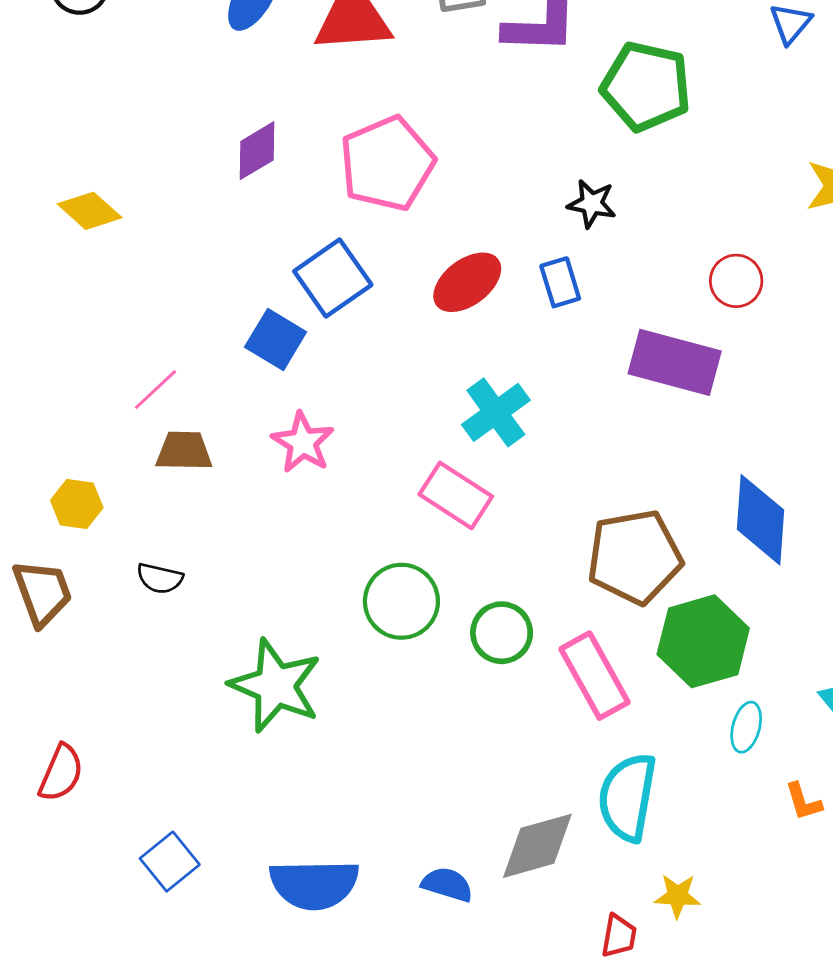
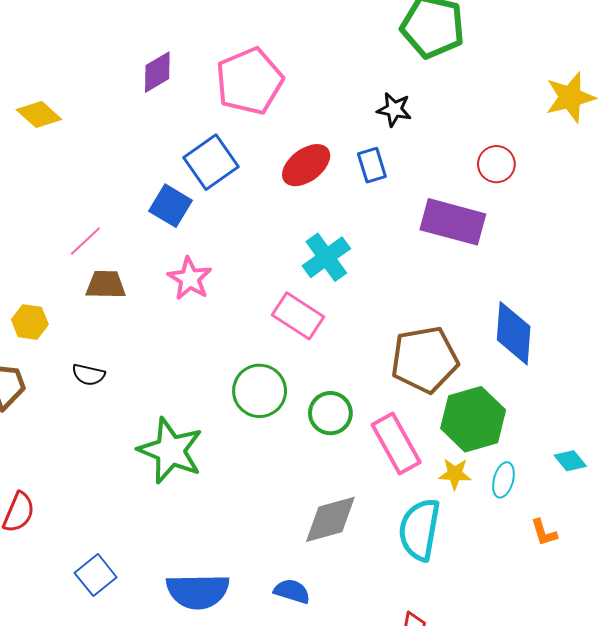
gray diamond: (537, 846) -> (330, 519), moved
yellow star: (677, 896) -> (455, 474), moved

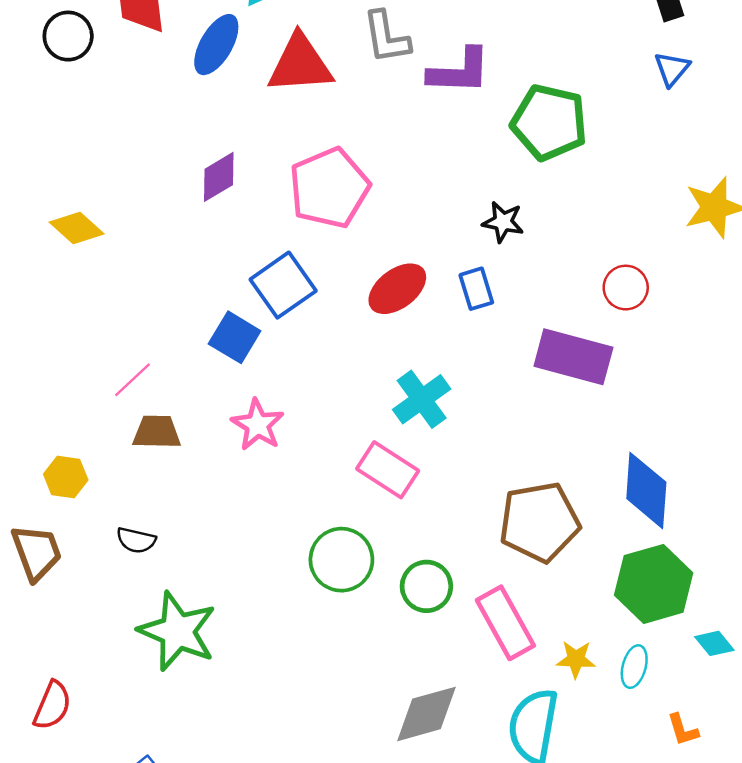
green hexagon: (473, 419) -> (654, 584), moved
green star: (170, 451) -> (177, 631), moved

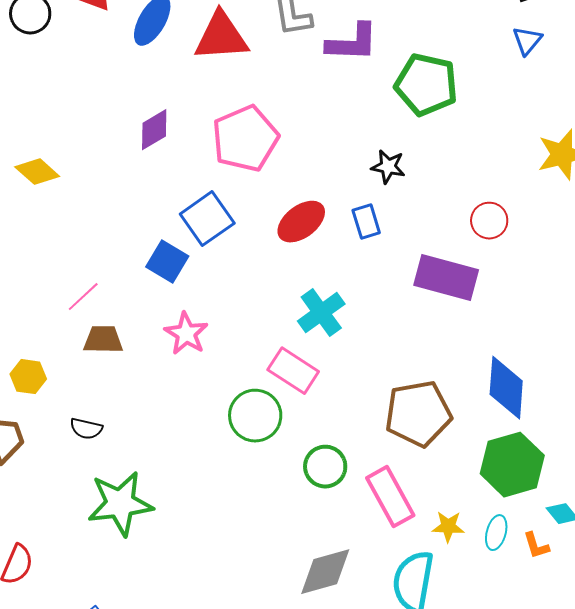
green circle: (341, 560) -> (255, 416), moved
green star: (177, 631) -> (120, 504), turned -30
orange L-shape: (683, 730) -> (536, 546), moved

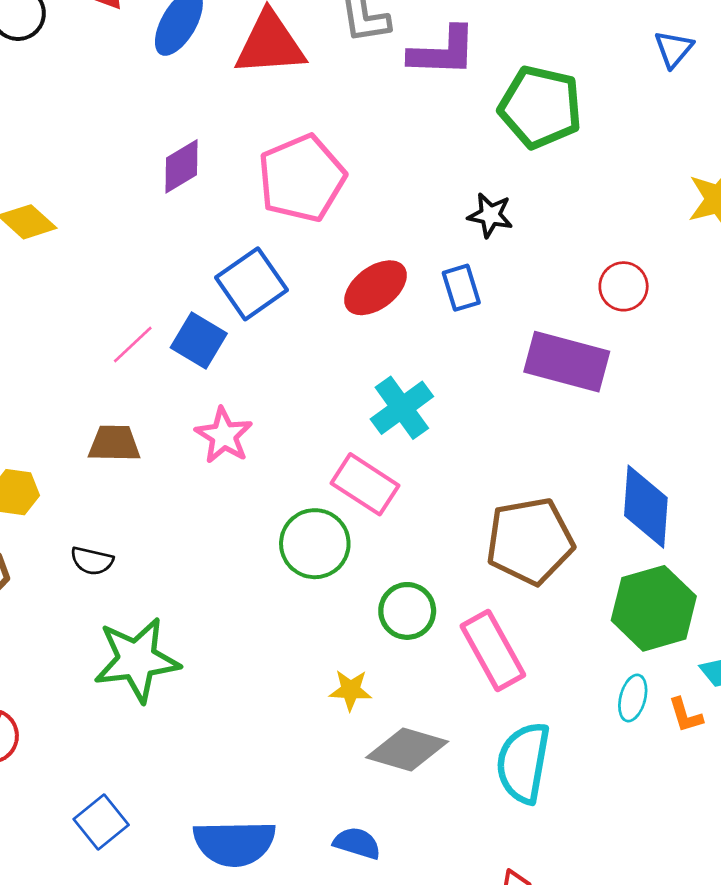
pink line: (83, 297) -> (133, 344), moved
yellow star: (448, 527) -> (350, 690), moved
gray diamond: (325, 572) -> (407, 749), turned 32

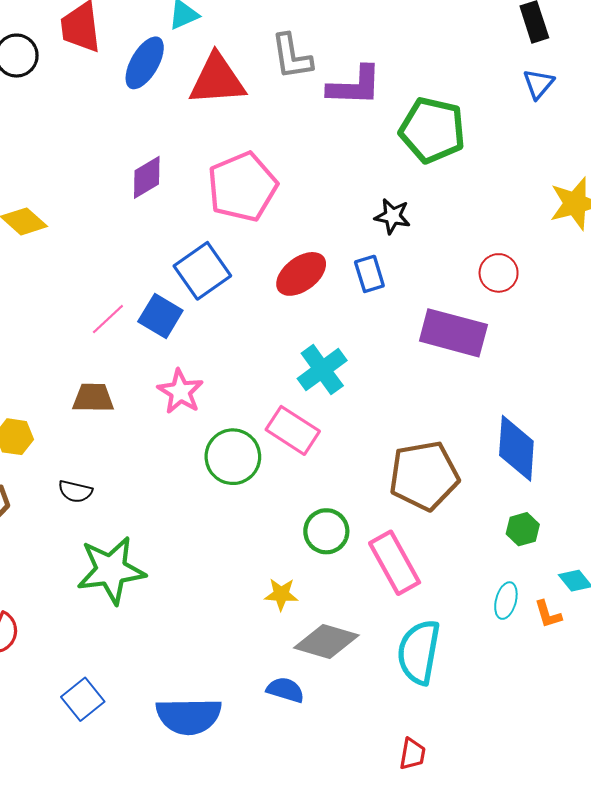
green circle: (315, 544) -> (233, 457), moved
green hexagon: (654, 608) -> (523, 529), size x0.5
blue semicircle: (357, 843) -> (285, 690), moved

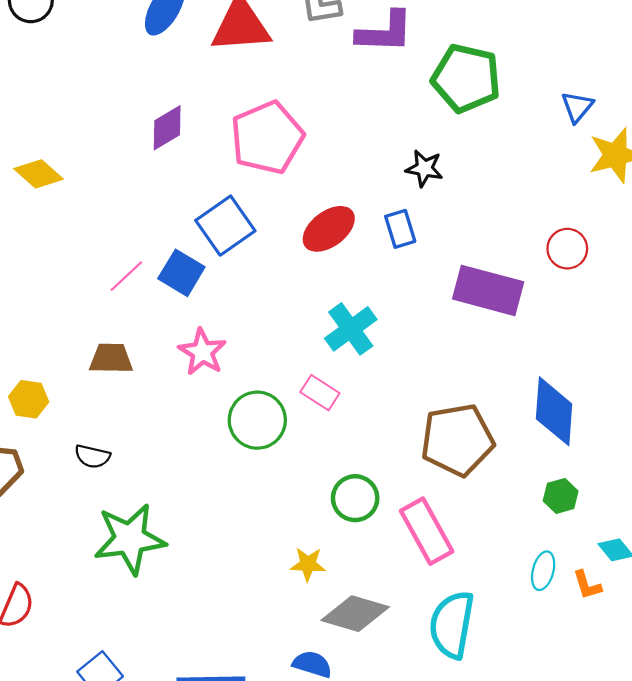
blue triangle: (538, 84) -> (577, 107), moved
red circle: (499, 273) -> (567, 249), moved
pink rectangle: (293, 430) -> (320, 393), size x0.7

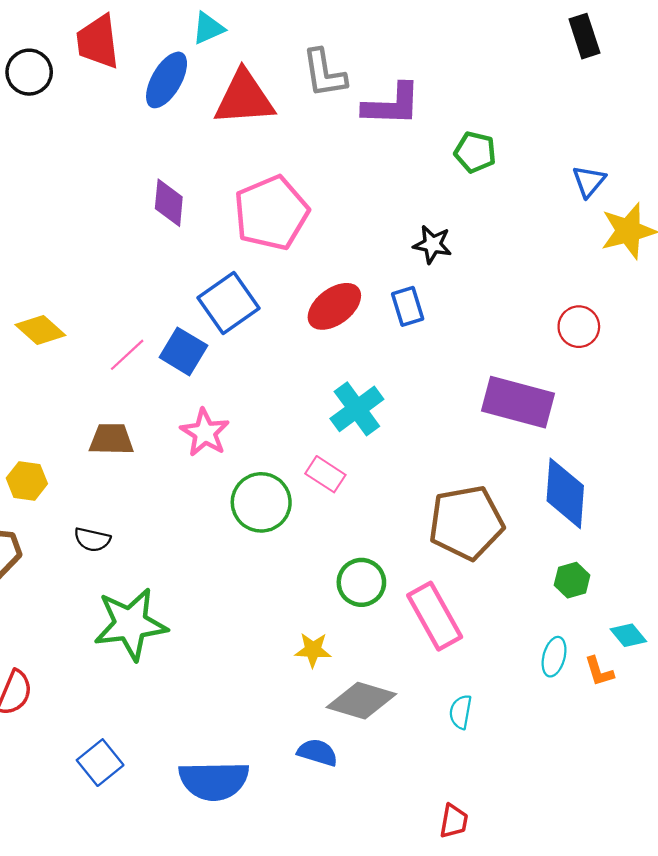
green pentagon: (466, 78) -> (475, 152), size x0.6
purple diamond: (167, 128) -> (169, 203), turned -54
yellow diamond: (39, 174) -> (40, 330), moved
purple rectangle: (488, 290) -> (518, 402), moved
cyan semicircle: (452, 625) -> (461, 712), size x0.5

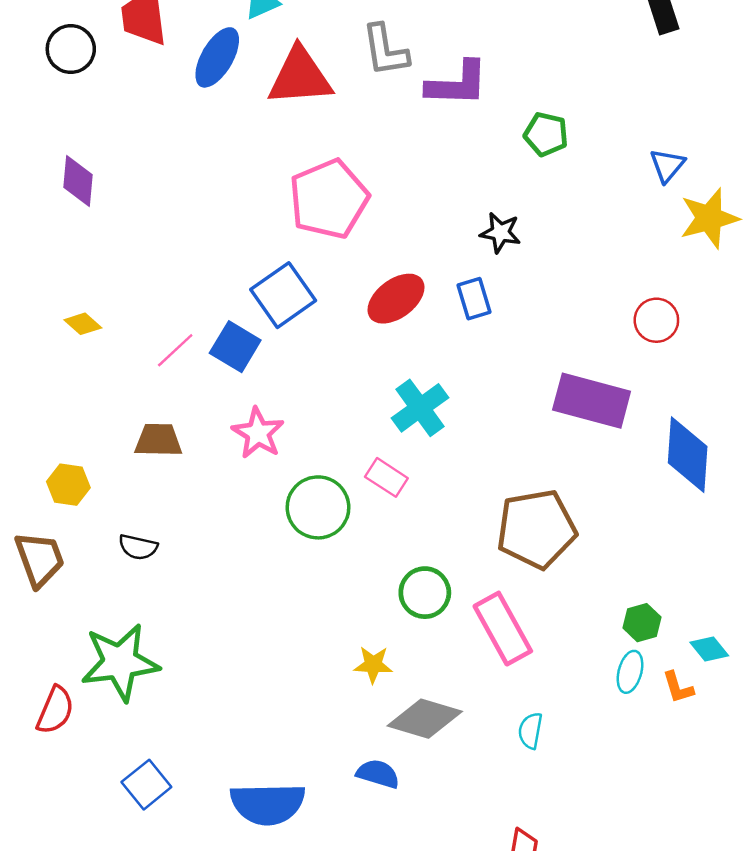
purple diamond: (169, 203) -> (78, 181), moved
yellow diamond: (40, 330) -> (83, 324), size x0.7
blue diamond: (565, 493) -> (688, 455), moved
green hexagon: (572, 580) -> (642, 623), moved
green star: (131, 624) -> (120, 662), moved

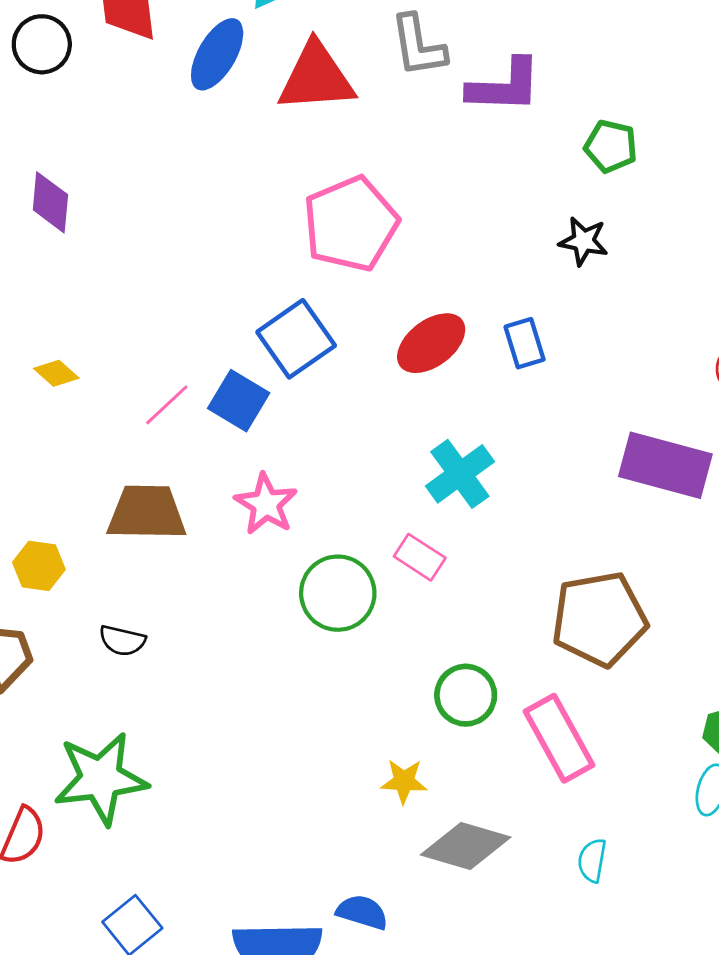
black star: (500, 233) -> (583, 241), moved
brown trapezoid: (158, 440) -> (147, 513), size x1.4
blue semicircle: (378, 774) -> (362, 912), moved

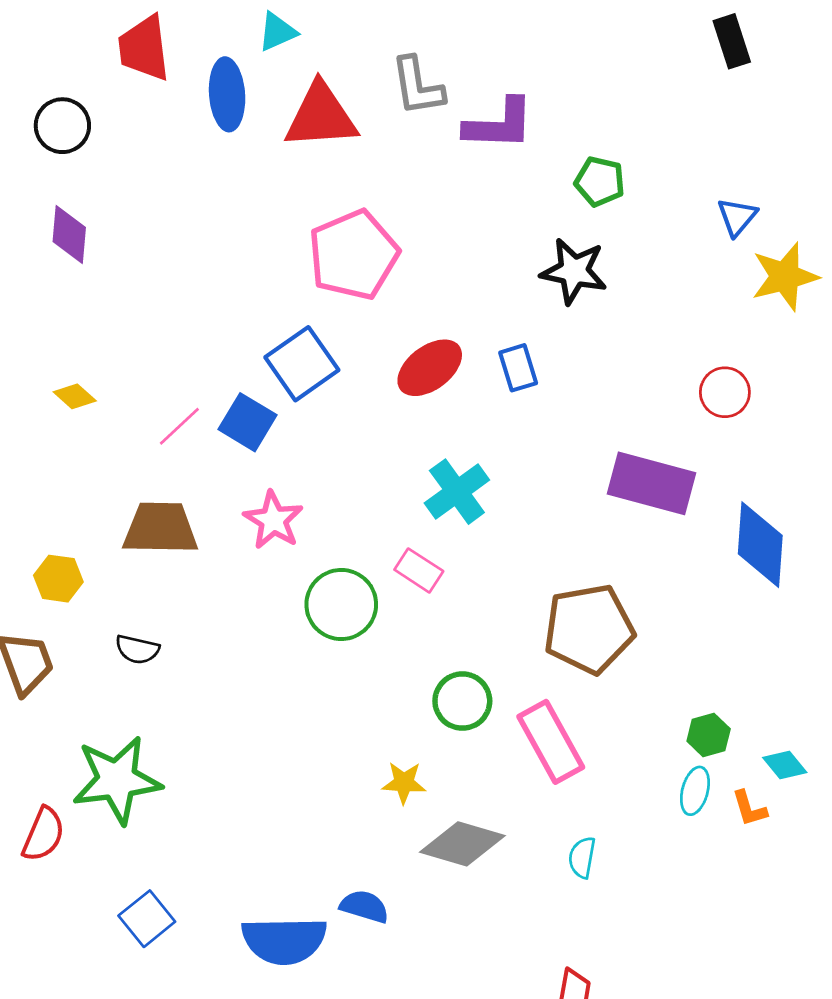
black circle: (42, 44) -> (62, 126), moved
blue ellipse: (217, 54) -> (227, 94), turned -34
black star: (583, 241) -> (574, 271), size x1.4

